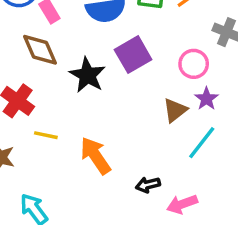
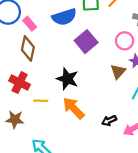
brown diamond: (40, 50) -> (28, 49), turned 45
black star: (87, 75) -> (67, 79), moved

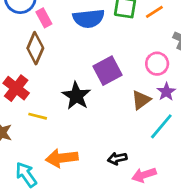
purple square: (86, 42) -> (108, 71), moved
orange arrow: (74, 108) -> (62, 158), moved, turned -65

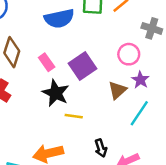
pink rectangle: (44, 18) -> (47, 62), moved
yellow line: (38, 116) -> (74, 116), moved
black arrow: (117, 158) -> (101, 148), turned -90

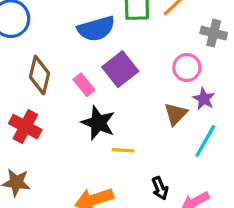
purple square: (83, 66) -> (120, 69), moved

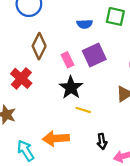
blue semicircle: (96, 29) -> (85, 24), size x0.6

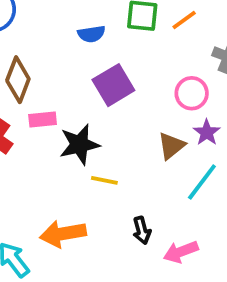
pink rectangle: (67, 60) -> (43, 119), moved, turned -64
black star: (71, 88) -> (79, 145), turned 30

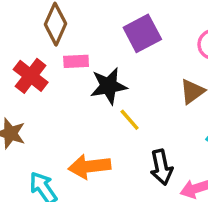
yellow line: (104, 180) -> (130, 120), turned 35
black arrow: (142, 230) -> (161, 167), size x1.4

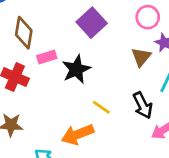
yellow line: (130, 120) -> (101, 107), moved
black arrow: (161, 167) -> (143, 105), moved

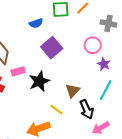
brown triangle: (141, 57) -> (72, 91), moved

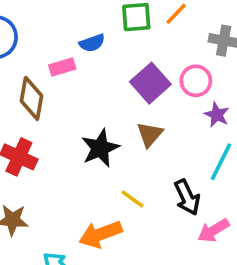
purple square: (52, 48) -> (150, 83), moved
pink rectangle: (18, 71) -> (62, 67), moved
brown triangle: (72, 91) -> (150, 134), moved

